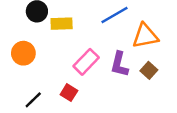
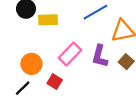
orange circle: (23, 53) -> (31, 64), moved

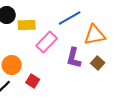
pink rectangle: (70, 54) -> (47, 42), moved

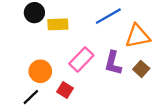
pink rectangle: (47, 42) -> (81, 60), moved

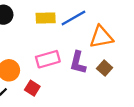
yellow rectangle: (58, 24) -> (46, 18), moved
pink rectangle: (81, 60) -> (48, 59), turned 30

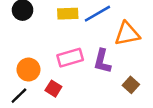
brown square: (105, 68) -> (131, 85), moved

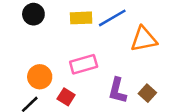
purple L-shape: (102, 61) -> (117, 91), moved

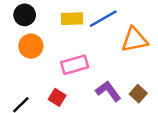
orange circle: (40, 77) -> (31, 46), moved
purple L-shape: (117, 91) -> (108, 91), turned 130

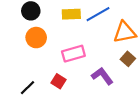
brown square: (138, 94) -> (128, 59), moved

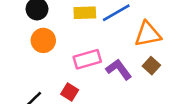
purple L-shape: (102, 76) -> (119, 69), moved

